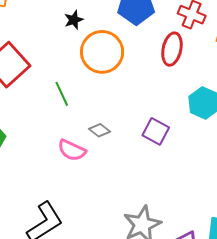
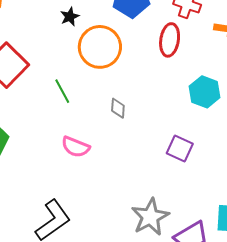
gray diamond: (99, 130) -> (118, 108), moved, turned 60
purple square: (156, 131) -> (180, 149), moved

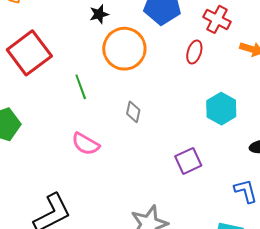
red ellipse: (170, 40) -> (194, 52), size x0.7
purple square: (180, 149) -> (188, 161), turned 32

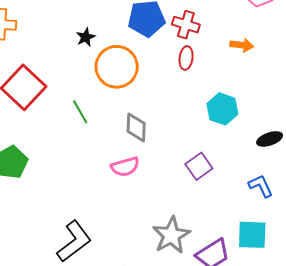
red cross: (217, 19) -> (186, 25), moved
gray diamond: (133, 112) -> (136, 127), size x1.4
pink semicircle: (86, 144) -> (125, 167), moved, turned -36

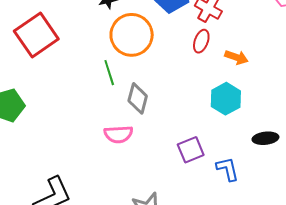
orange arrow: (242, 45) -> (236, 57), moved
green line: (80, 112) -> (109, 73), moved
blue L-shape: (261, 186) -> (228, 169), moved

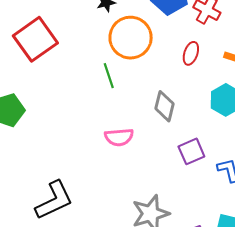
red ellipse: (201, 41) -> (191, 53), moved
gray diamond: (138, 98) -> (164, 106), moved

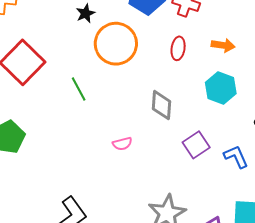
green line: (109, 76) -> (79, 89), moved
pink semicircle: (119, 137) -> (122, 144), size x0.7

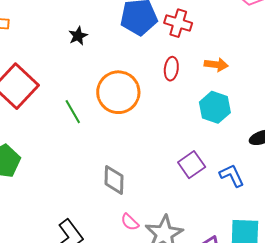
orange circle: (116, 44) -> (118, 92), moved
gray diamond: (162, 105) -> (114, 180), moved
pink semicircle: (122, 144) -> (130, 222), moved, turned 60

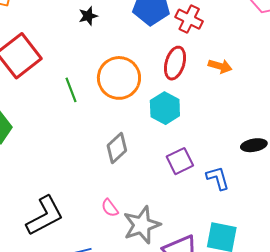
red ellipse: (171, 69) -> (175, 63), size x1.4
cyan hexagon: (215, 107) -> (165, 108), moved
gray diamond: (114, 180) -> (117, 148), moved, turned 36

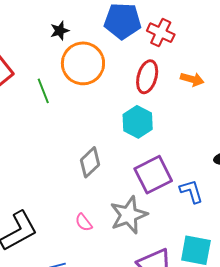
orange circle: (119, 78) -> (83, 63), moved
green line: (71, 90) -> (43, 91), moved
purple square: (180, 161) -> (153, 175), size x1.4
gray star: (142, 225) -> (129, 215), moved

